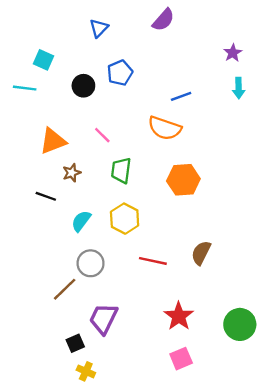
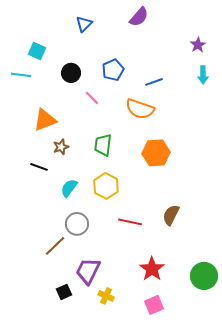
blue pentagon: (120, 73) -> (113, 70), moved
pink line: (102, 135) -> (92, 98), moved
yellow cross: (86, 371) -> (106, 296), moved

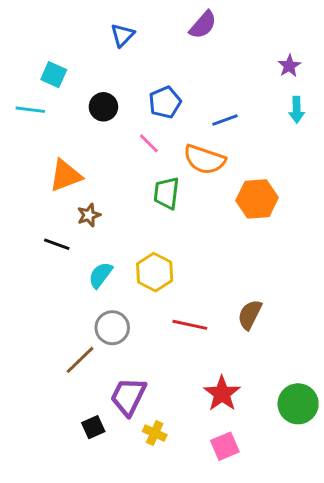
pink line: (92, 98) -> (149, 143), moved
green trapezoid: (103, 145) -> (166, 193), moved
orange hexagon: (156, 153) -> (257, 199), moved

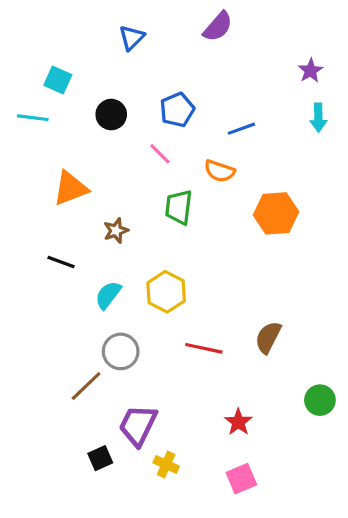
orange semicircle: (204, 159) -> (219, 171), size x0.7
brown star: (89, 215) -> (116, 231), moved
red star: (222, 394) -> (238, 422), size x0.7
green circle: (298, 404) -> (320, 400), moved, size x0.7

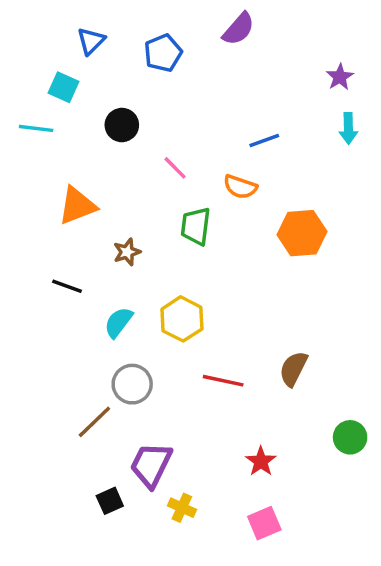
blue triangle: (132, 38) -> (91, 41), moved
blue pentagon: (177, 110) -> (163, 53), moved

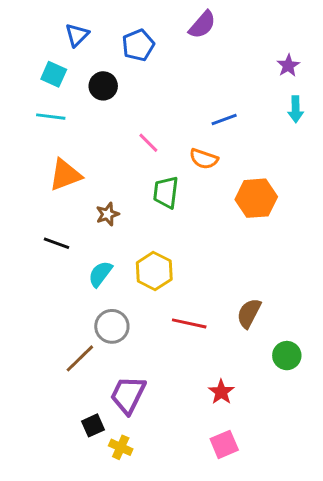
black circle: (122, 125) -> (103, 86), moved
cyan line: (36, 128) -> (51, 117), moved
green circle: (350, 437) -> (287, 356), moved
yellow cross: (182, 508) -> (121, 447), moved

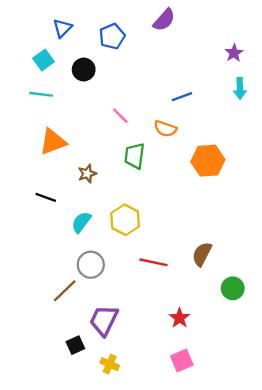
cyan square: (54, 74) -> (43, 60), turned 30
yellow cross: (121, 447) -> (110, 364), moved

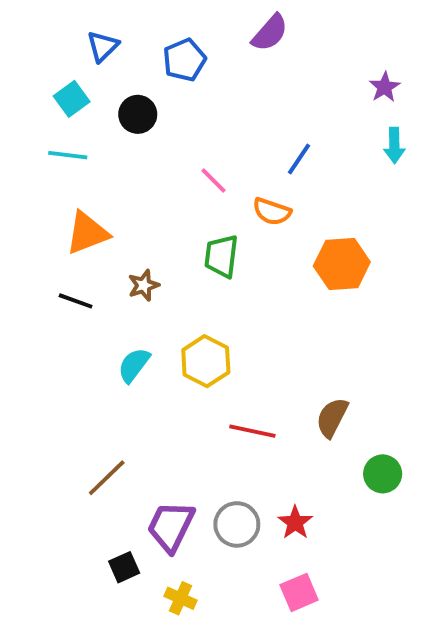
blue line: (182, 97) -> (299, 159), turned -36
pink line: (120, 116) -> (214, 180), moved
black line: (46, 197) -> (76, 301), moved
gray circle: (91, 265) -> (237, 524), moved

